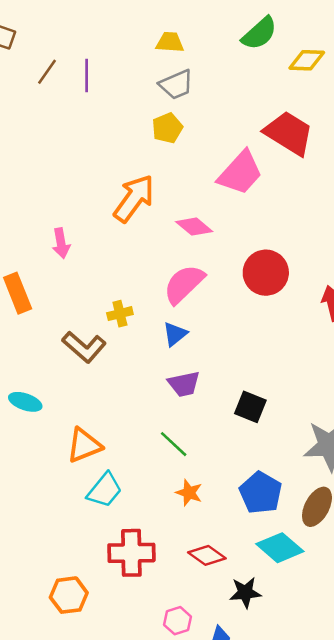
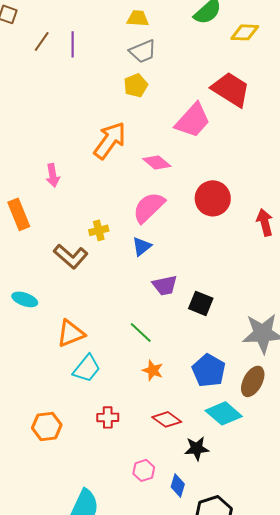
purple trapezoid: (184, 384) -> (165, 285), moved
red cross: (131, 553) -> (108, 417), size x0.6
orange hexagon: (69, 595) -> (47, 426), moved

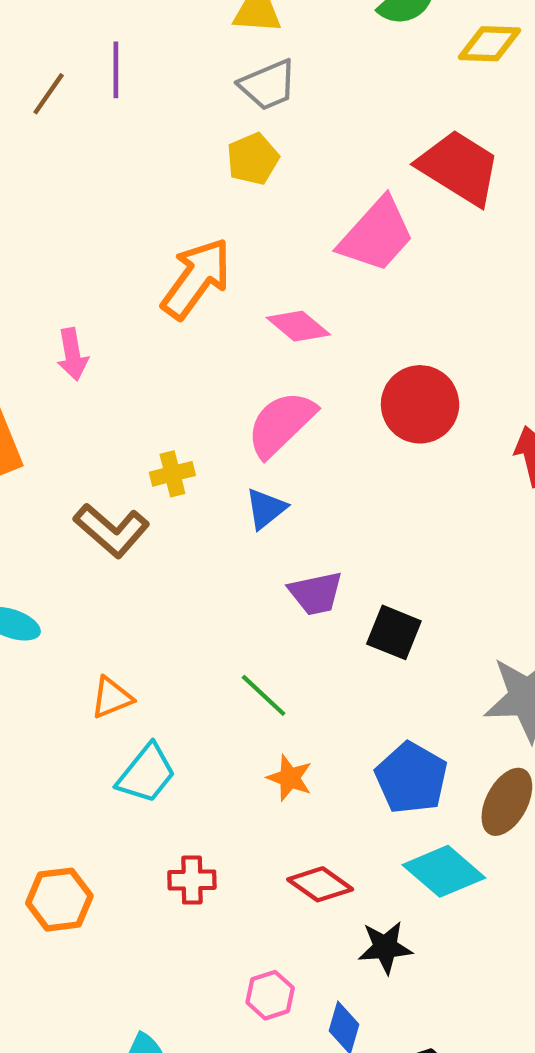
brown line: (42, 41) -> (49, 94), moved
orange triangle: (71, 333) -> (112, 698), size x0.7

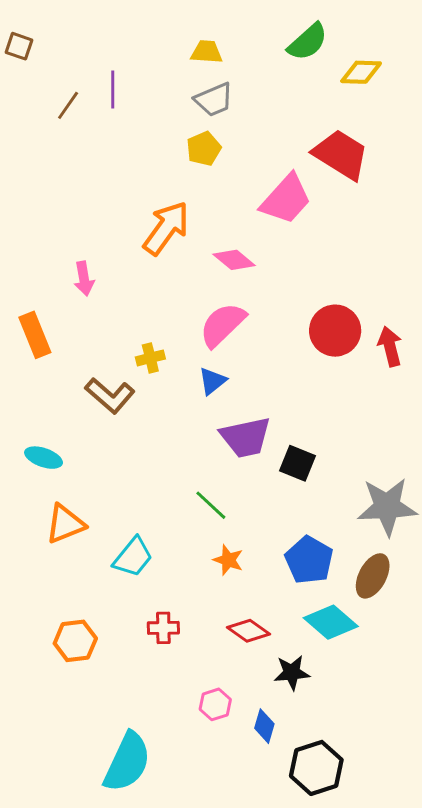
red circle: (420, 404) -> (335, 331), moved
purple trapezoid: (316, 593) -> (246, 437), size x1.4
orange triangle: (112, 698) -> (65, 524), moved, size x1.4

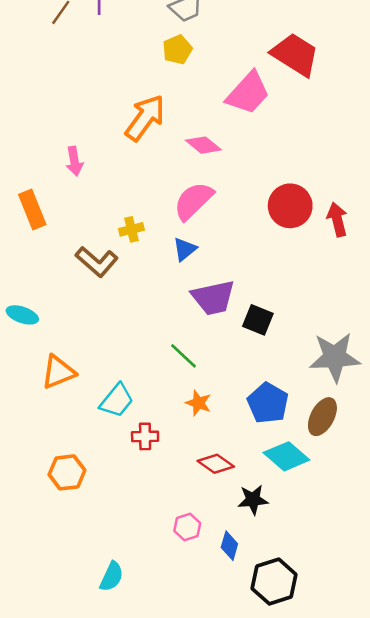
cyan ellipse: (44, 458) -> (22, 315), moved
red cross: (163, 628) -> (145, 436), moved
cyan semicircle: (127, 762) -> (112, 577), size x0.6

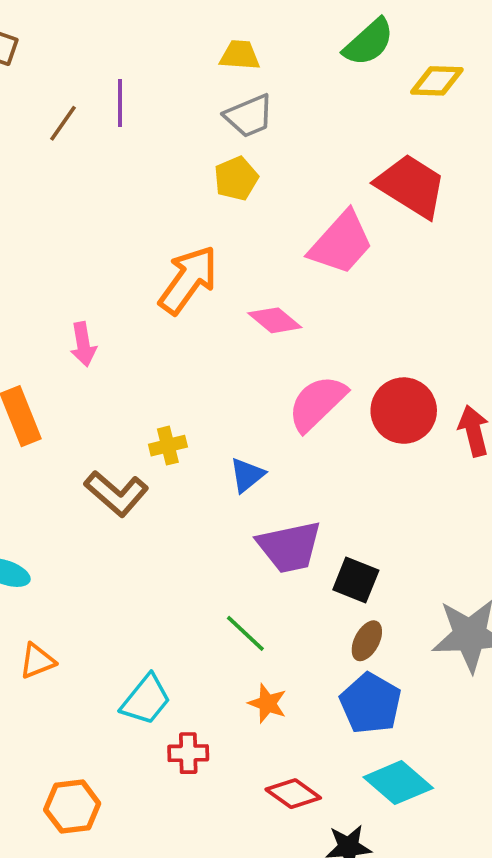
pink semicircle: (193, 201) -> (317, 403), moved
orange triangle: (58, 372) -> (37, 661), moved, size x0.7
brown ellipse: (322, 417) -> (367, 641), moved, size x0.7

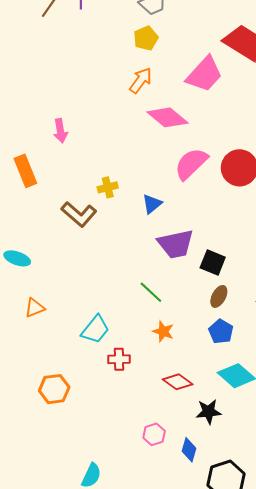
orange arrow: (188, 280) -> (141, 80), moved, size x0.7
pink diamond: (275, 320) -> (167, 117), size x1.4
blue pentagon: (371, 703) -> (221, 331), size x0.7

